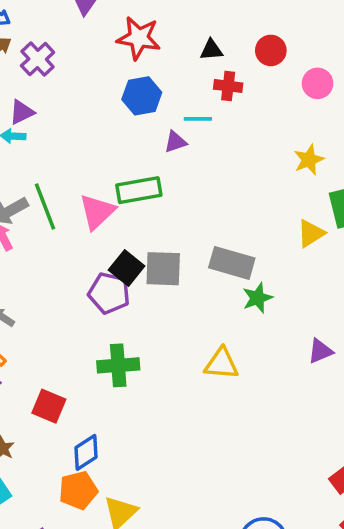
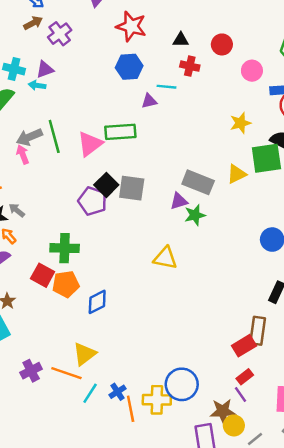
gray rectangle: (232, 263) -> (198, 182), moved
purple triangle: (320, 351) -> (179, 201), moved
green cross: (118, 365) -> (65, 248), moved
blue diamond: (86, 452) -> (97, 302), moved
orange pentagon: (78, 490) -> (66, 284), moved

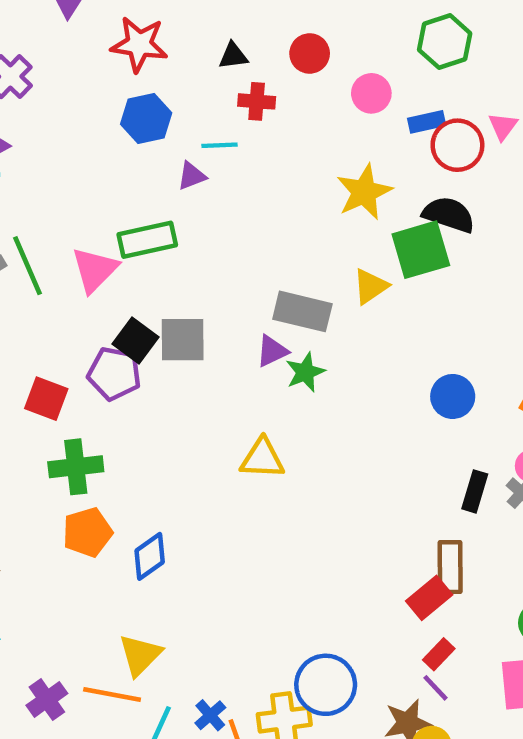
yellow star: (240, 123) -> (364, 192), size x1.4
red square: (43, 275) -> (46, 399), moved

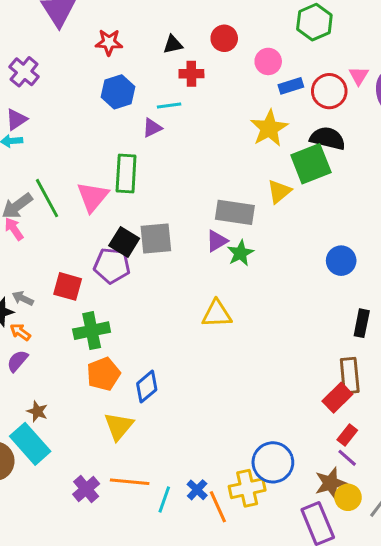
red star: (139, 44) -> (109, 42), size x0.7
blue rectangle: (427, 122) -> (291, 86), moved
green rectangle: (147, 240) -> (126, 173), turned -69
yellow triangle: (140, 655) -> (119, 426), moved

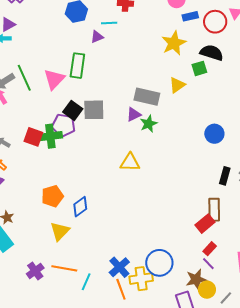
green square: (311, 164) -> (199, 68), size x0.6
green cross: (92, 331) -> (50, 136), moved
blue cross: (197, 490) -> (119, 267), moved, size x1.5

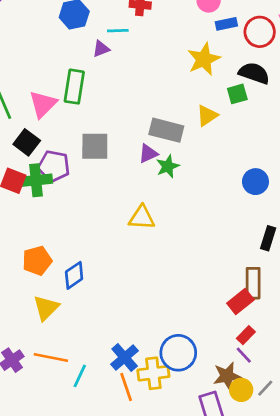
black square: (73, 110) -> (27, 142), moved
gray line: (226, 298) -> (265, 388), moved

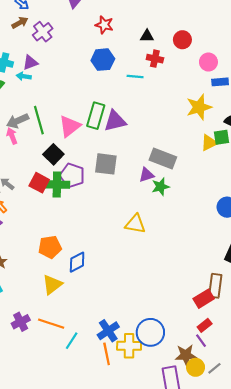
purple triangle: (101, 49) -> (115, 121), moved, size x1.6
yellow triangle: (207, 116) -> (209, 143), moved

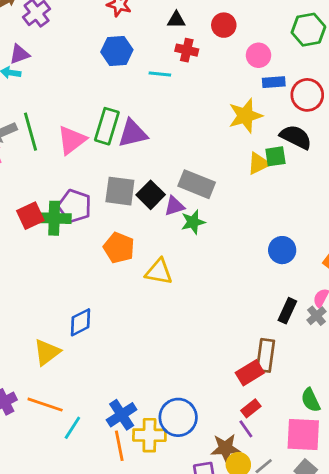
black square: (53, 154) -> (151, 195), moved
red square: (39, 183) -> (30, 216), turned 36
orange pentagon: (50, 247) -> (119, 248), moved, turned 30

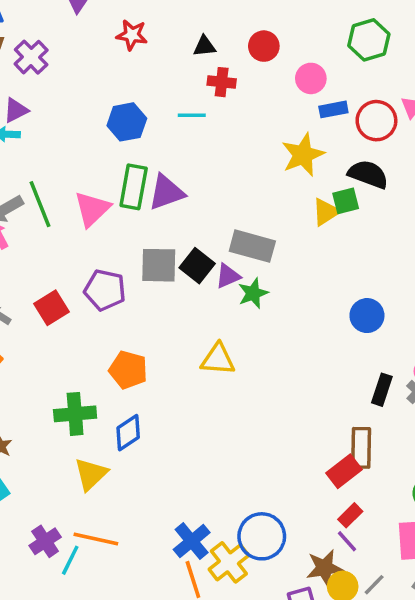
blue hexagon: (117, 51) -> (127, 122), moved
green cross: (54, 218) -> (75, 414), moved
orange pentagon: (119, 248) -> (128, 370), moved
cyan line: (72, 428) -> (70, 560), moved
yellow cross: (149, 435) -> (229, 562), turned -32

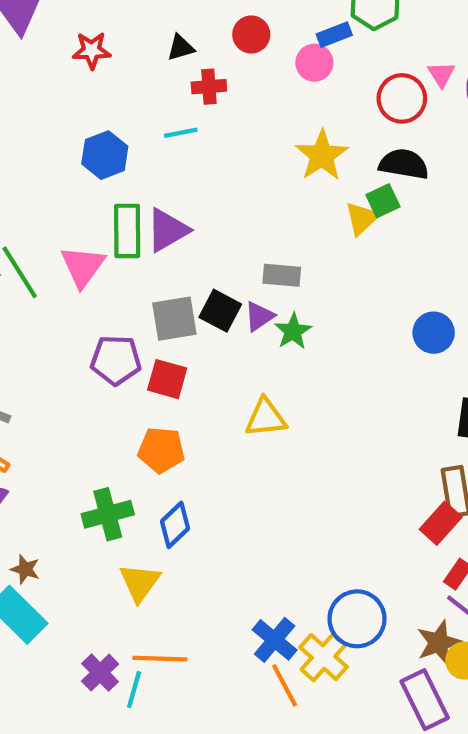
blue rectangle: (333, 109) -> (334, 35), moved
gray rectangle: (252, 246) -> (282, 275), size x0.7
red square: (52, 308) -> (167, 379), moved, turned -32

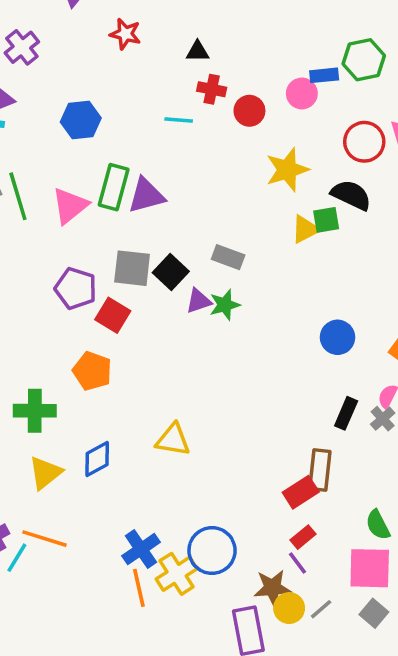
red circle: (251, 34) -> (249, 111), moved
blue hexagon: (105, 155) -> (81, 120), moved
purple triangle: (259, 316) -> (199, 301), moved
yellow triangle: (266, 418) -> (173, 440), moved
blue diamond: (175, 525) -> (97, 459), moved

